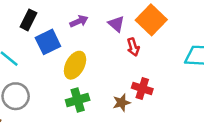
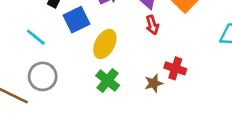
red arrow: (133, 47) -> (152, 25), moved
green cross: (78, 100) -> (108, 81), turned -35

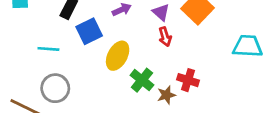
cyan line: (36, 37) -> (48, 49), turned -35
green cross: (108, 81) -> (142, 80), moved

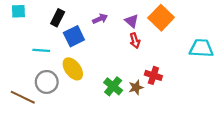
yellow ellipse: (118, 56) -> (73, 69), moved, turned -65
green cross: (142, 80) -> (113, 86), moved

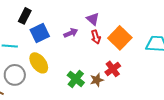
orange square: (161, 18) -> (120, 38), moved
purple arrow: (100, 19) -> (71, 33), moved
red cross: (153, 75) -> (113, 69), turned 35

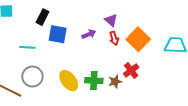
blue square: (40, 33) -> (58, 34), turned 36
yellow ellipse: (39, 63) -> (69, 81), moved
green cross: (76, 79) -> (94, 81), turned -36

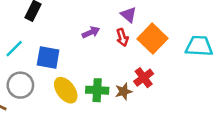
purple triangle: (111, 20) -> (129, 15), moved
blue square: (58, 34) -> (48, 57), moved
cyan line: (27, 47) -> (14, 49), turned -49

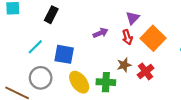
purple triangle: (129, 15) -> (133, 18), turned 32
brown star: (124, 91) -> (124, 65), moved

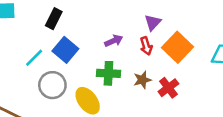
blue square: (64, 54) -> (65, 50), moved, turned 30
gray circle: (41, 78) -> (52, 85), moved
green cross: (106, 82) -> (108, 73), moved

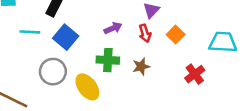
orange square: (178, 47) -> (176, 35), size x0.6
cyan line: (34, 58) -> (30, 32), moved, turned 48
red cross: (168, 88) -> (195, 74), moved

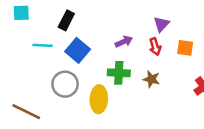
orange square: (176, 35) -> (185, 48), turned -36
brown star: (141, 66) -> (151, 79), turned 30
yellow ellipse: (87, 87) -> (99, 99), turned 40

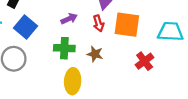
orange square: (185, 48) -> (127, 25), size x1.6
yellow ellipse: (99, 99) -> (73, 81), moved

